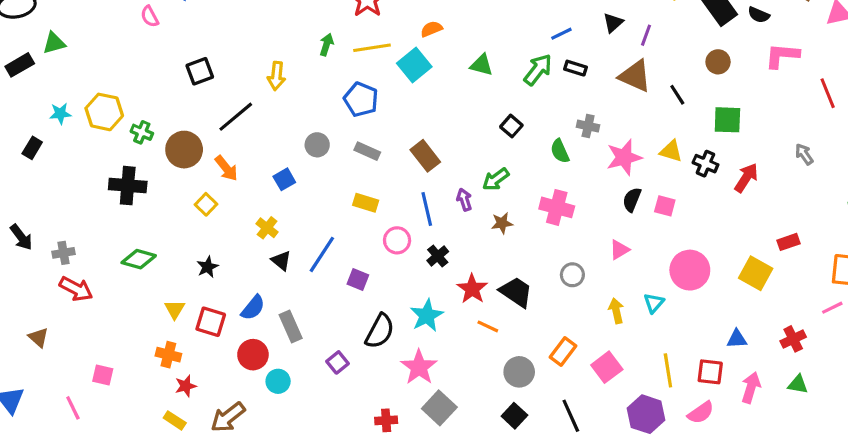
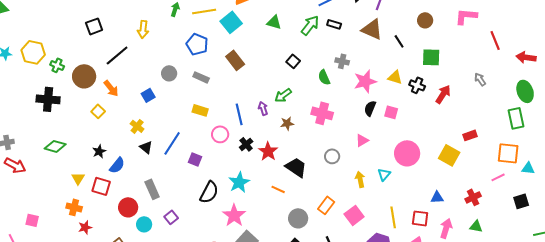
brown rectangle: (425, 156) -> (235, 60), moved
red star: (472, 289) -> (268, 151), moved
blue semicircle: (253, 308) -> (117, 165), moved
purple square: (338, 362) -> (171, 217), moved

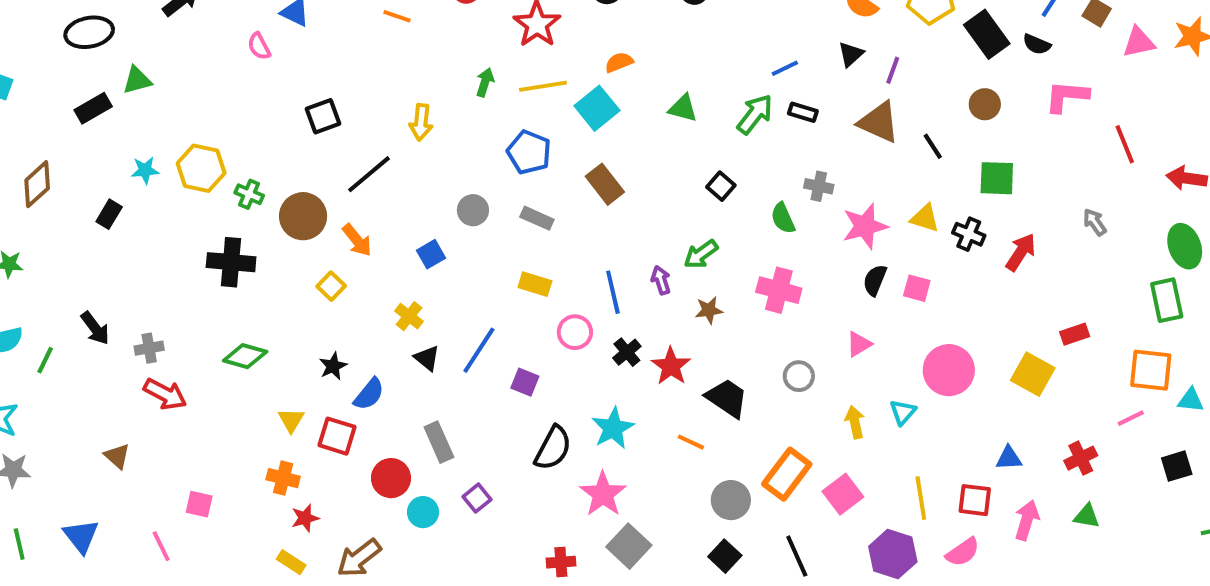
orange rectangle: (326, 205) -> (787, 474), size x1.4

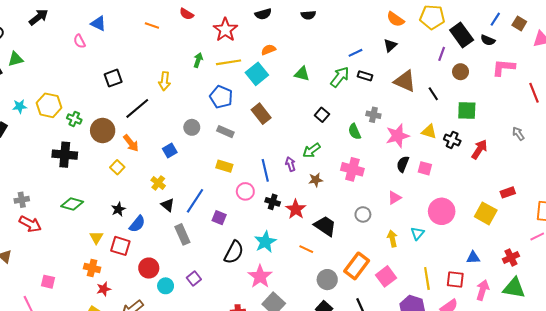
purple line: (893, 70) -> (442, 54), moved
black cross: (627, 352) -> (273, 202), turned -32
gray rectangle: (439, 442) -> (182, 234), moved
green triangle: (1087, 516) -> (514, 288), size x1.6

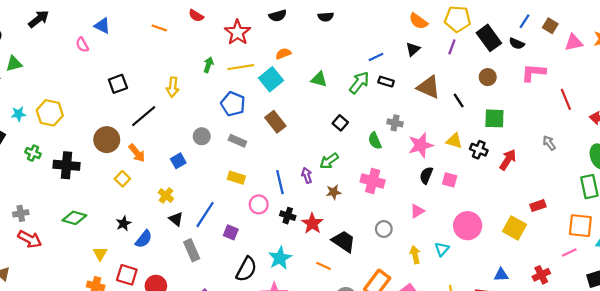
purple line: (442, 54) -> (452, 47), moved
green cross: (74, 119) -> (33, 153), moved
red square: (120, 246) -> (127, 275), moved

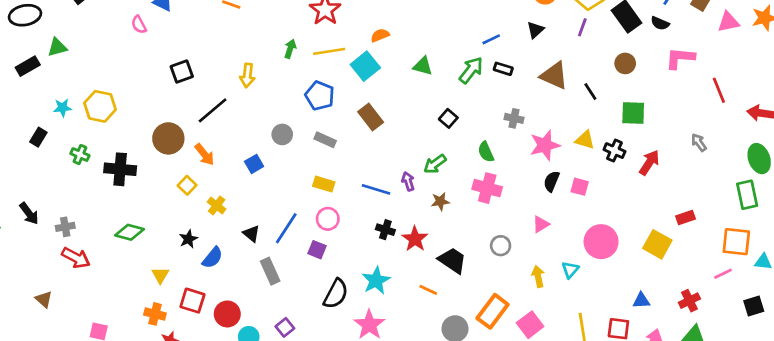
green semicircle: (375, 141) -> (486, 152), moved
blue line: (280, 182) -> (376, 189), turned -60
yellow cross: (166, 195) -> (217, 205), moved
pink circle: (259, 204) -> (328, 219), moved

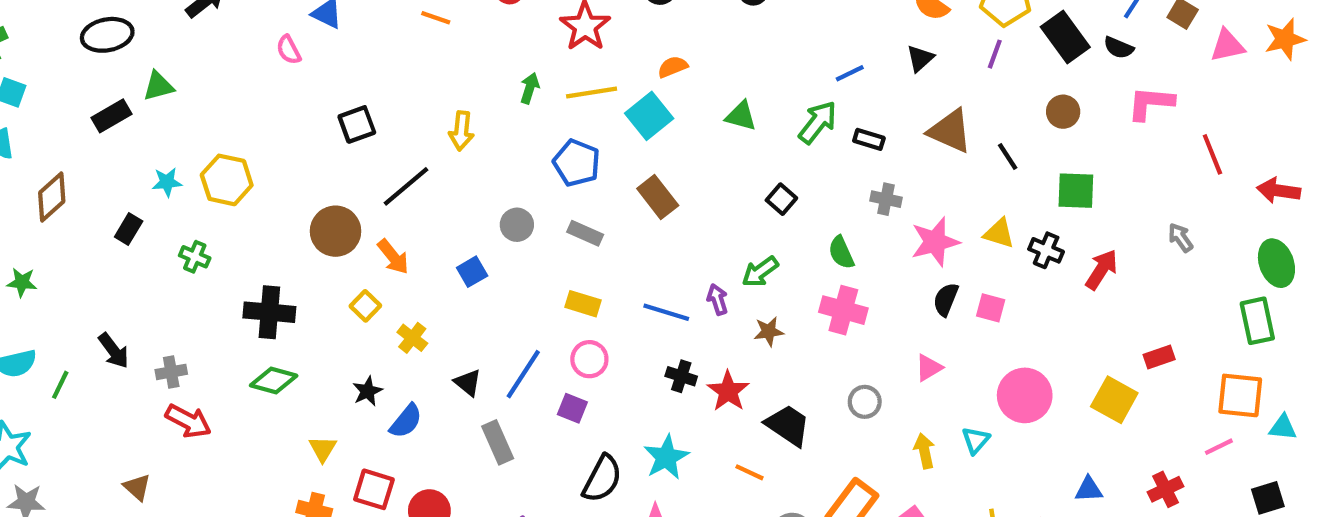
black rectangle: (503, 69) -> (869, 139), moved
black cross: (120, 169) -> (269, 312), moved

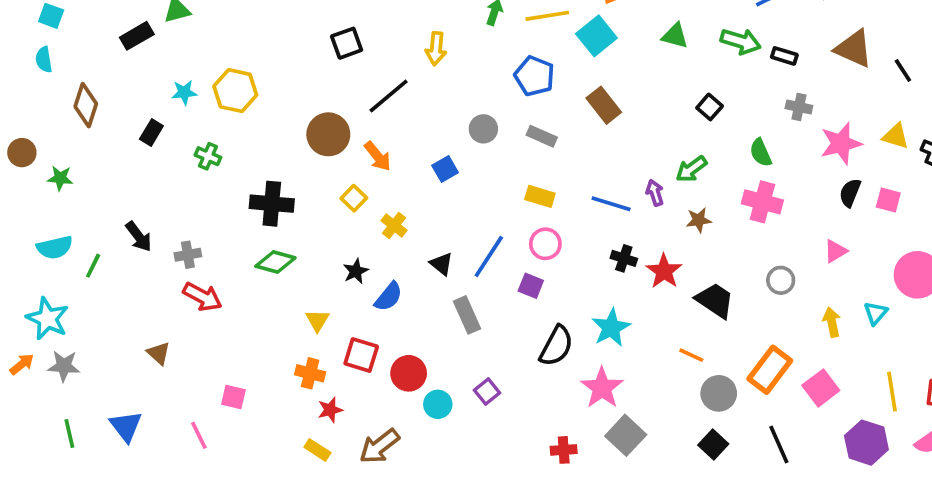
green arrow: (818, 122) -> (741, 41), turned 69
brown diamond: (52, 197) -> (86, 105), turned -30
orange line: (749, 472) -> (691, 355), moved

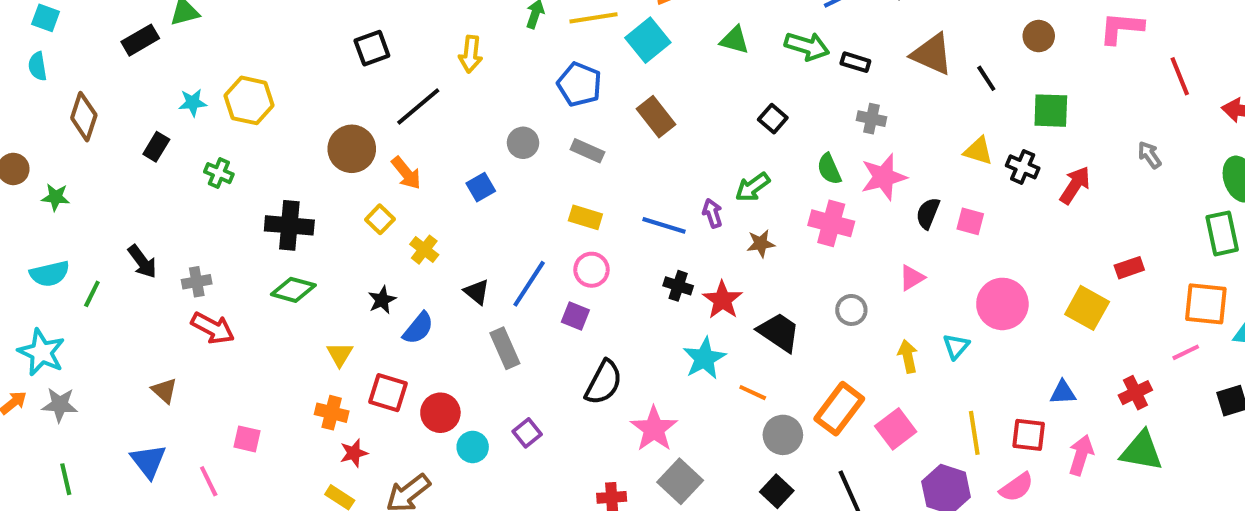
pink star: (841, 143) -> (884, 177), moved
cyan star: (611, 328) -> (704, 358), moved
blue triangle: (126, 426) -> (148, 461), moved

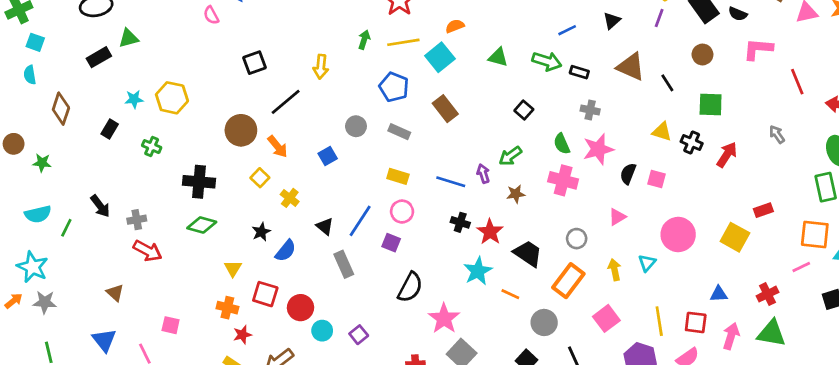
orange rectangle: (839, 409) -> (568, 281), moved
purple square: (527, 433) -> (359, 335), moved
gray circle: (783, 435) -> (544, 322), moved

